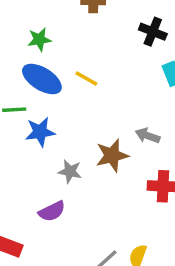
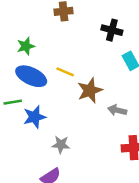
brown star: (112, 155) -> (90, 90), moved

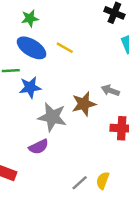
brown star: (90, 90) -> (84, 104), moved
gray star: (61, 145) -> (52, 117), size x1.6

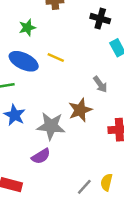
green star: (30, 18) -> (27, 28), moved
blue star: (30, 87) -> (15, 115), moved, turned -30
gray arrow: (110, 90) -> (100, 84), moved, turned -140

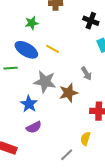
blue star: (15, 115) -> (29, 104), moved
gray star: (51, 126) -> (45, 82), moved
yellow semicircle: (107, 182) -> (85, 139), moved

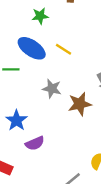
gray star: (45, 82) -> (52, 89), size x0.7
blue star: (29, 104) -> (16, 120), moved

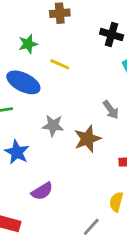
yellow line: (64, 49) -> (60, 64), moved
blue star: (16, 120) -> (17, 152), moved

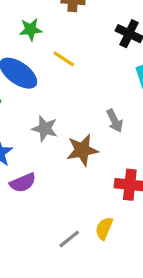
purple semicircle: (42, 191) -> (23, 183), moved
gray line: (91, 227) -> (69, 239), moved

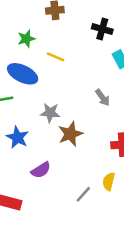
brown star: (82, 150) -> (70, 134), moved
purple semicircle: (23, 183) -> (41, 170), moved

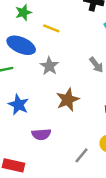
gray star: (50, 113) -> (49, 66), moved, turned 30
purple semicircle: (41, 170) -> (41, 134), turned 30

